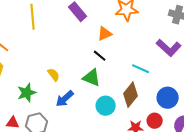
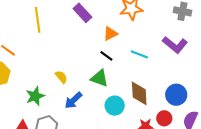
cyan line: (141, 69) -> (139, 54), moved
brown diamond: (131, 95) -> (139, 93), turned -40

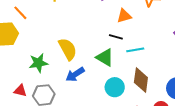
cyan line: (139, 54) -> (135, 50), moved, turned -42
black line: (106, 56) -> (116, 37), turned -32
yellow semicircle: (61, 77) -> (68, 49), size x1.6

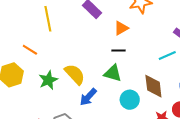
orange line: (20, 13) -> (30, 50), moved
cyan line: (135, 50) -> (167, 55), moved
green star: (38, 63) -> (48, 80), moved

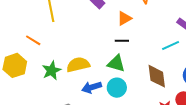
yellow semicircle: (75, 74) -> (78, 65), turned -60
blue arrow: (88, 97) -> (92, 87), turned 30
cyan circle: (130, 100) -> (117, 88), moved

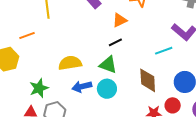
orange line: (33, 40) -> (27, 35), turned -56
black line: (122, 41) -> (115, 42), turned -32
green star: (52, 71) -> (39, 88), moved

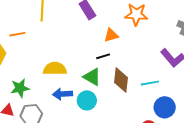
cyan line: (164, 51) -> (150, 83), moved
brown diamond: (148, 80) -> (121, 80), moved

